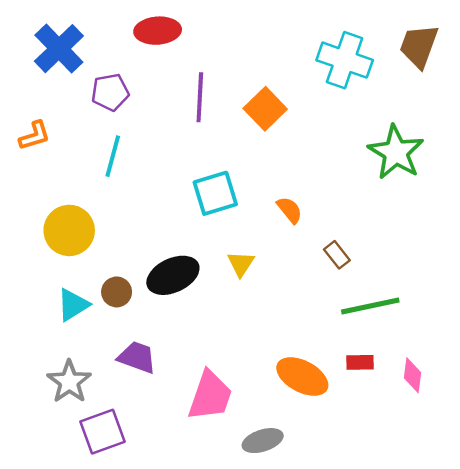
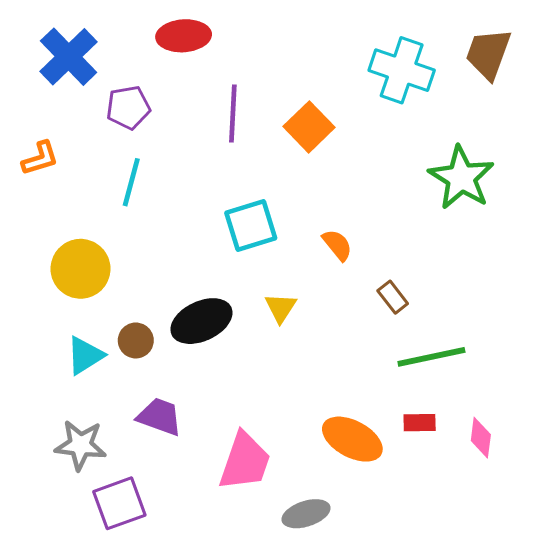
gray star: (69, 382) -> (81, 445), turned -30

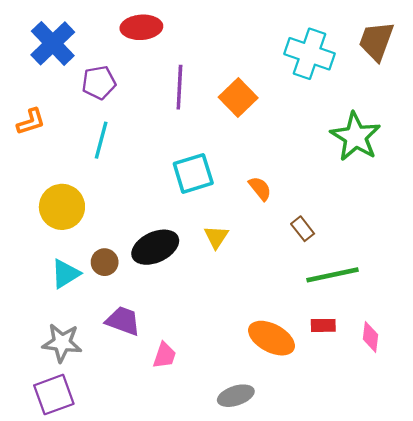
pink trapezoid: (245, 461) -> (164, 355), moved, size x0.6
purple square: (119, 503) -> (54, 395), moved

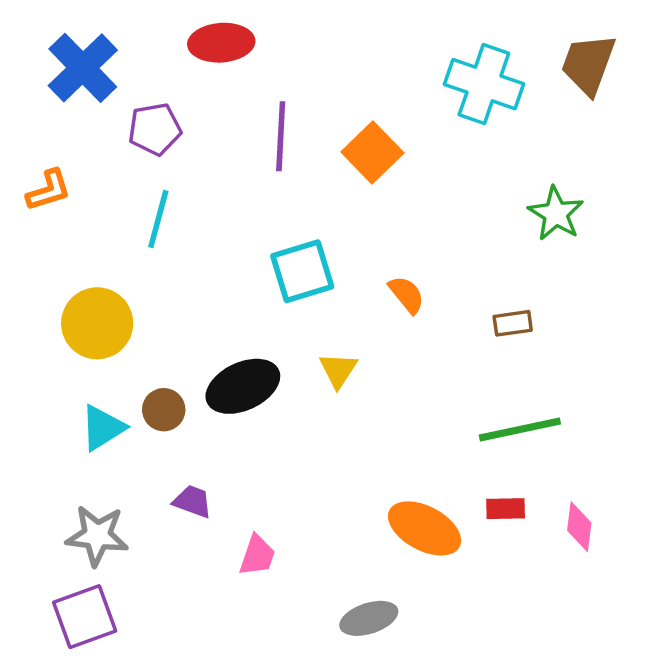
green star: (356, 137) -> (556, 214), size x0.7
brown rectangle: (303, 229) -> (513, 323), moved, turned -60
purple trapezoid: (123, 321) -> (193, 501), size x0.7

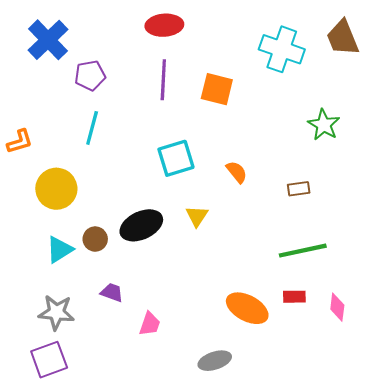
red ellipse: (221, 43) -> (164, 25), moved
brown trapezoid: (588, 64) -> (343, 38), turned -42
orange square: (372, 152) -> (217, 89), turned -32
orange L-shape: (49, 190) -> (20, 142), moved

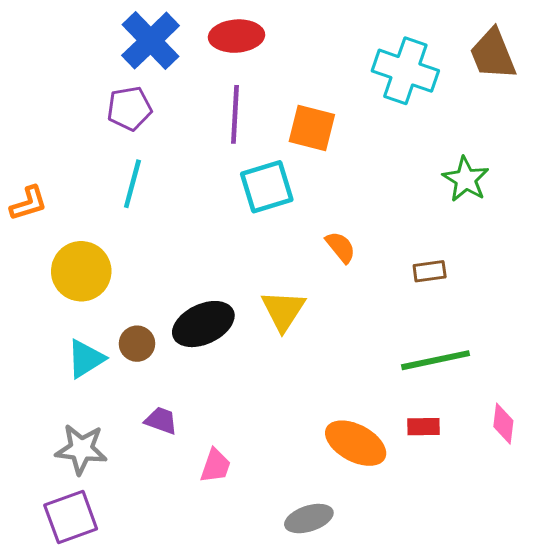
blue cross: (48, 40) -> (151, 41), moved
cyan square: (176, 158) -> (267, 187), moved
yellow triangle: (197, 216) -> (283, 310), size x1.4
pink diamond: (337, 307) -> (503, 424), moved

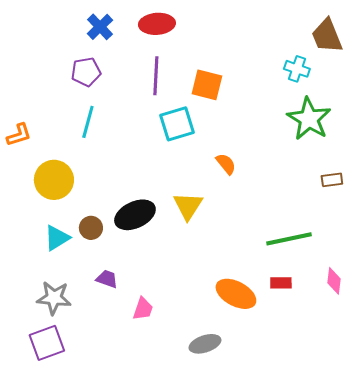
blue cross: (151, 41) -> (100, 27), size x0.7
cyan cross: (405, 71) -> (297, 69), moved, size x0.6
green star: (466, 179) -> (309, 119), size x1.4
brown rectangle: (430, 271) -> (332, 180), moved

